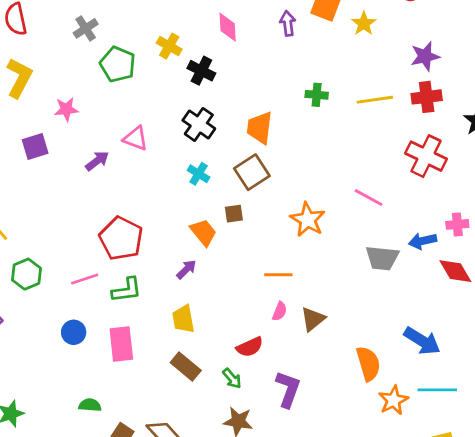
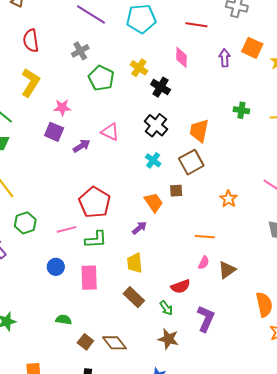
purple square: (35, 146) -> (54, 132), moved, turned 36
orange star: (308, 220) -> (229, 199), size x0.7

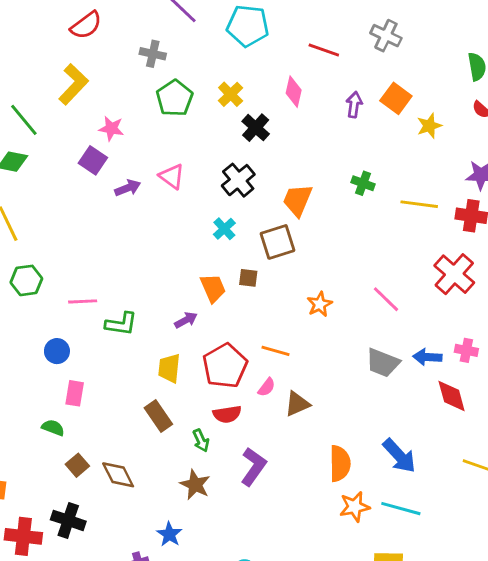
red semicircle: (31, 41) -> (86, 25), turned -130
gray cross: (80, 51) -> (153, 54), turned 30
red pentagon: (95, 202) -> (225, 366), moved
pink rectangle: (89, 278) -> (75, 393), moved, size x0.7

